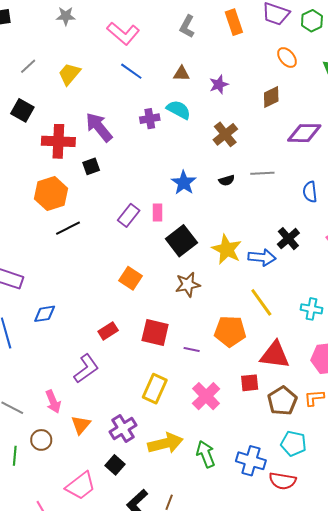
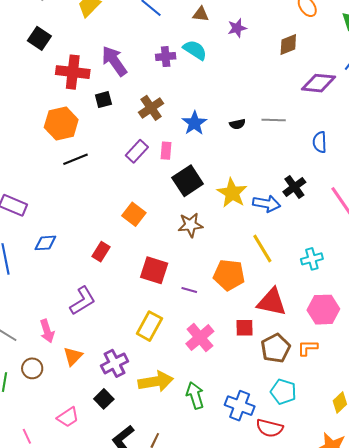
brown cross: (225, 134) -> (151, 108), moved
cyan cross: (311, 309) -> (312, 259), turned -30
red rectangle: (108, 331) -> (101, 252), moved, turned -30
pink trapezoid: (81, 486) -> (68, 417), size x0.7

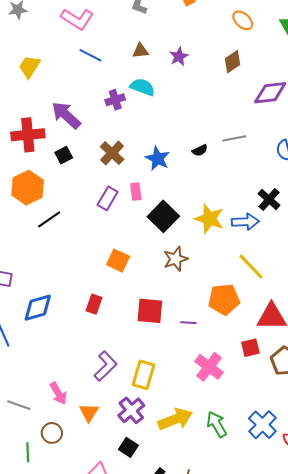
blue diamond: (45, 243) -> (38, 308), size x1.4
purple L-shape: (83, 301) -> (105, 366), moved
yellow rectangle: (149, 326) -> (143, 375), moved
blue cross: (240, 406) -> (262, 425), turned 36

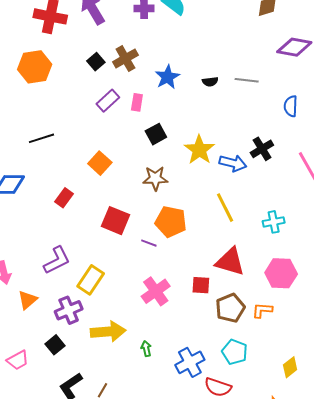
black square: (64, 155) -> (96, 62), moved, turned -30
black square: (163, 216) -> (156, 134), size x0.7
black line: (49, 219) -> (41, 138), moved
orange pentagon: (224, 299) -> (171, 222), moved
green arrow: (217, 424) -> (146, 349), size x0.6

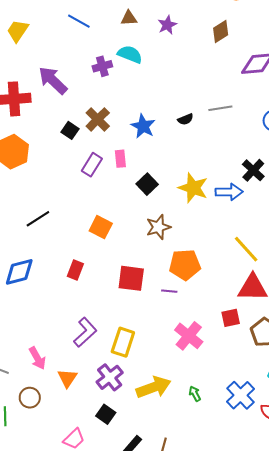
yellow line: (225, 208) -> (246, 249), moved

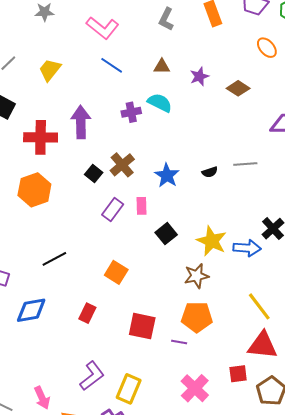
brown diamond: (221, 31) -> (238, 88), moved, turned 60
purple arrow: (53, 80) -> (81, 122), turned 40
brown star: (158, 227) -> (197, 276), moved

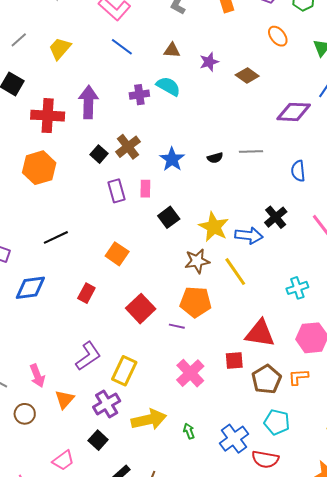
purple rectangle: (113, 209) -> (116, 191), turned -55
yellow line: (259, 306) -> (235, 272), moved
red square: (142, 326) -> (141, 309), turned 32

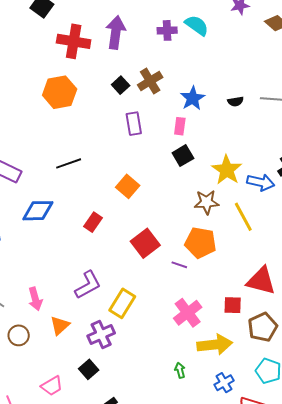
pink rectangle: (145, 189) -> (180, 126), moved
yellow arrow: (149, 420) -> (215, 345), moved
blue cross: (234, 439) -> (224, 383), size x0.7

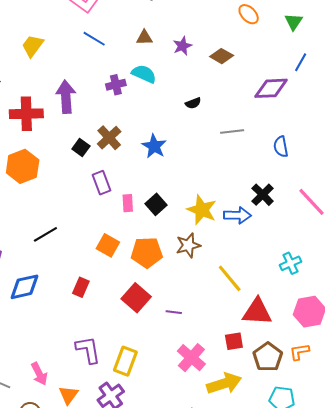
black semicircle: (235, 101) -> (193, 103), moved
pink rectangle: (180, 126) -> (128, 203), moved
yellow line: (243, 217) -> (230, 278), moved
orange pentagon: (201, 243) -> (147, 252), moved
purple L-shape: (88, 285) -> (88, 350), turned -60

